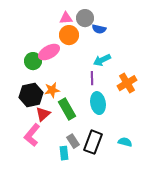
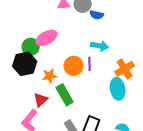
orange circle: (69, 35) -> (74, 66), moved
cyan arrow: (102, 60) -> (100, 46), turned -144
black hexagon: (31, 95) -> (25, 64), moved
cyan ellipse: (98, 103) -> (118, 89), moved

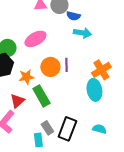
pink ellipse: (47, 38) -> (35, 39), moved
cyan arrow: (100, 46) -> (82, 33), moved

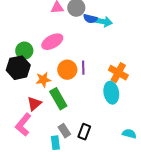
cyan arrow: (82, 33) -> (103, 22), moved
orange cross: (101, 70) -> (118, 73), turned -30
black rectangle: (67, 129) -> (84, 132), size x0.7
cyan semicircle: (99, 129) -> (129, 134), moved

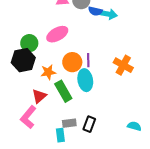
cyan ellipse: (111, 93) -> (85, 80), moved
gray rectangle: (64, 131) -> (69, 123), turned -64

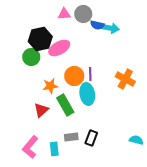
black hexagon: (23, 60) -> (40, 39), moved
pink L-shape: (28, 117) -> (30, 147), moved
cyan rectangle: (60, 135) -> (54, 149), moved

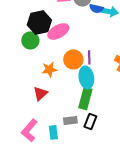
green rectangle: (65, 105) -> (85, 98), moved, turned 45

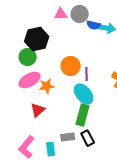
pink ellipse: (58, 31) -> (30, 80), moved
orange circle: (73, 59) -> (71, 66), moved
cyan ellipse: (86, 77) -> (84, 94), turned -30
black rectangle: (90, 121) -> (88, 138), turned -49

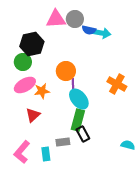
pink triangle: (61, 14) -> (56, 19), size x1.5
purple line: (87, 74) -> (73, 85), moved
black rectangle: (88, 138) -> (83, 134), moved

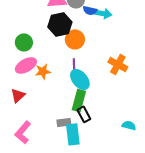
black hexagon: (32, 44) -> (60, 24), moved
orange circle: (66, 71) -> (75, 39), moved
red triangle: (33, 115) -> (18, 95), moved
cyan rectangle: (46, 154) -> (73, 134), moved, size x1.5

